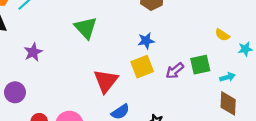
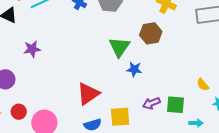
green triangle: (86, 28) -> (119, 47), moved
yellow square: (142, 67) -> (120, 117), moved

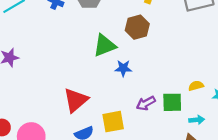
green triangle: (119, 47) -> (105, 45), turned 40
yellow semicircle: (203, 85) -> (196, 86), moved, turned 120

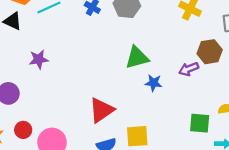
brown hexagon: (137, 27) -> (210, 52), moved
purple arrow: (146, 103) -> (189, 69), moved

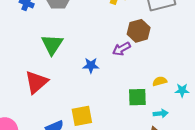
green triangle: (137, 58) -> (52, 44), moved, turned -35
red triangle: (101, 110) -> (36, 82), moved

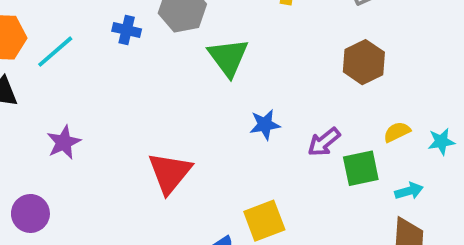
brown hexagon: (139, 31) -> (364, 62), moved
green triangle: (52, 44) -> (228, 57), moved
purple arrow: (121, 49) -> (324, 142), moved

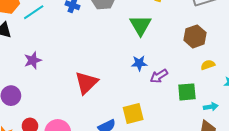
green triangle: (228, 57) -> (140, 25), moved
yellow semicircle: (397, 132) -> (208, 65), moved
purple arrow: (324, 142) -> (159, 76), moved

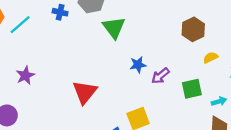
green triangle: (140, 25) -> (114, 28), moved

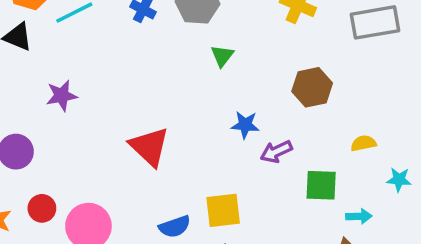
green triangle: (114, 28) -> (222, 56), size x0.6
brown hexagon: (193, 29) -> (312, 87), moved
red triangle: (85, 92) -> (149, 147), turned -40

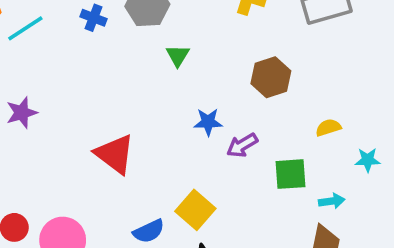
yellow square: (223, 210) -> (195, 210), turned -36

